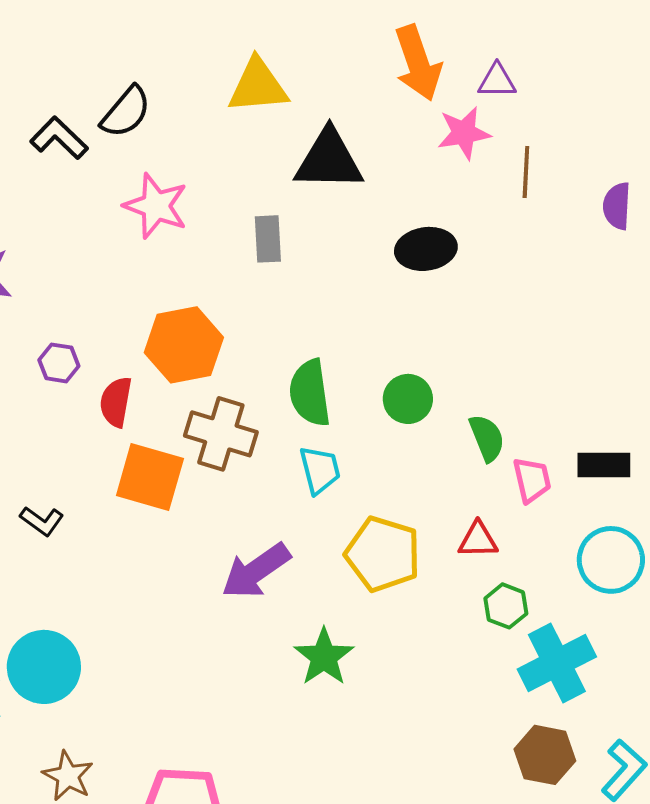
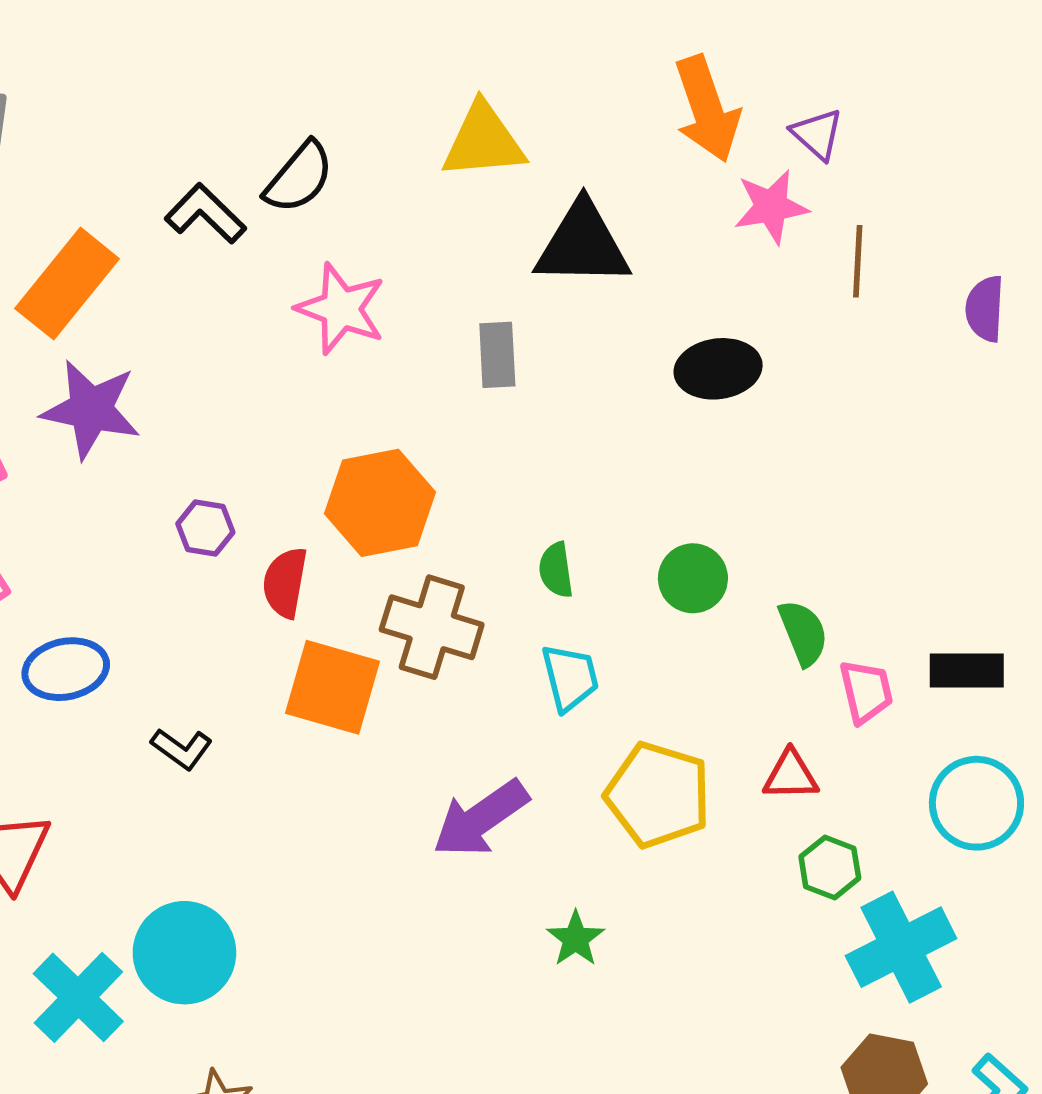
purple triangle: (497, 81) -> (817, 134), turned 42
green semicircle: (310, 393) -> (556, 570), size x0.6
green star: (324, 657) -> (576, 939), size x0.7

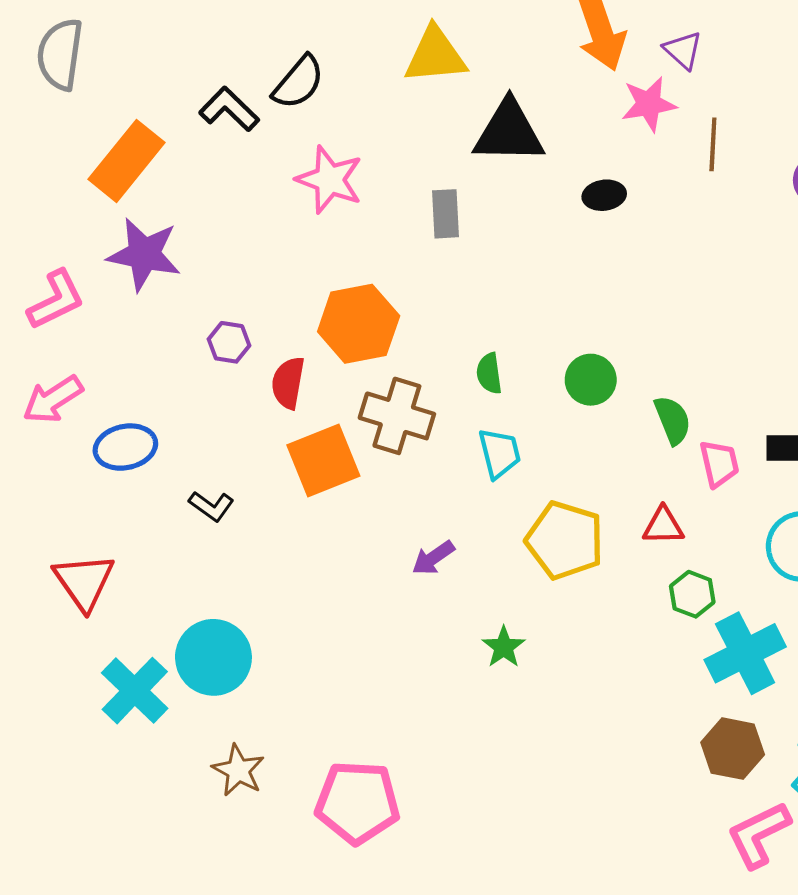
black ellipse: (718, 369) -> (604, 195), moved, size x0.7
orange square: (333, 687) -> (323, 460), turned -38
purple arrow: (481, 819) -> (433, 558), size x0.6

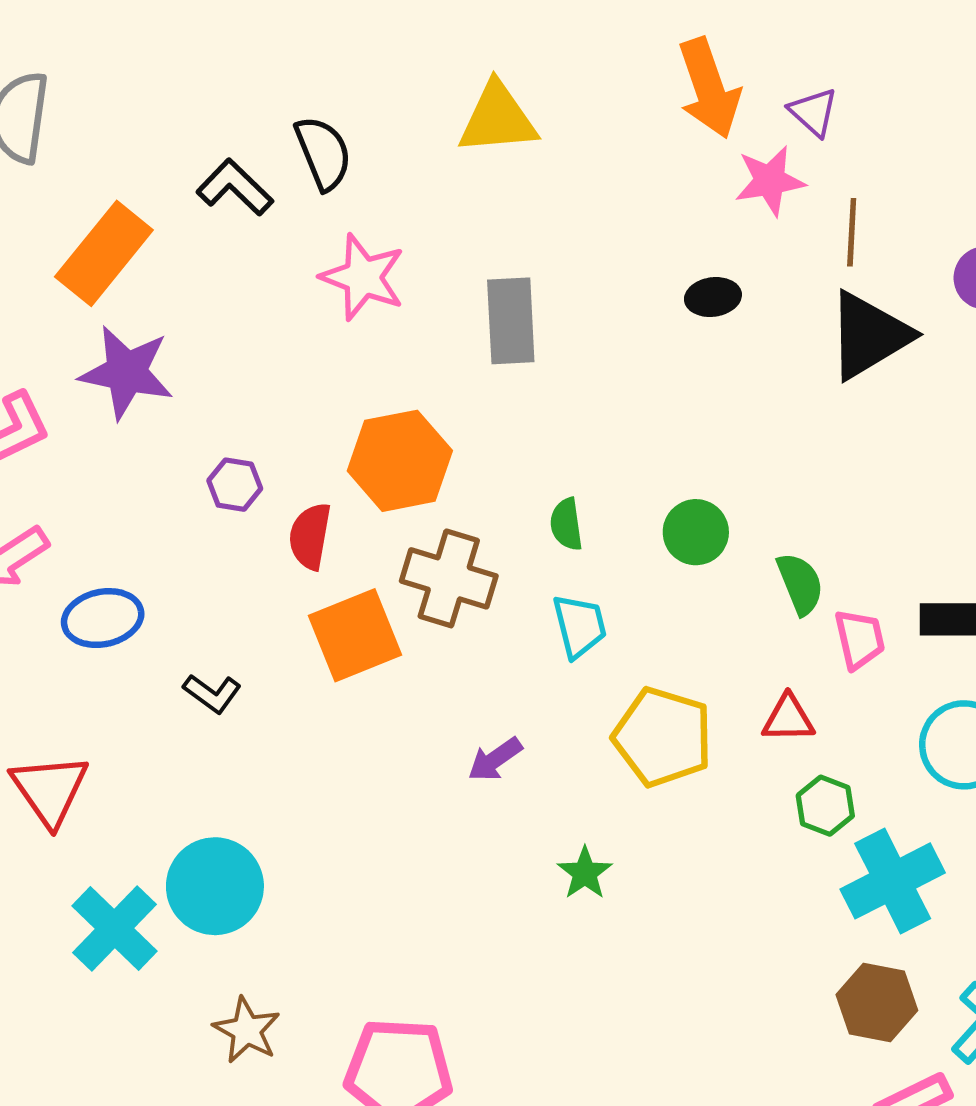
black semicircle: (298, 82) -> (323, 153), turned -62
black triangle: (509, 132) -> (869, 335), moved, turned -32
gray rectangle: (446, 214) -> (511, 321), size x1.4

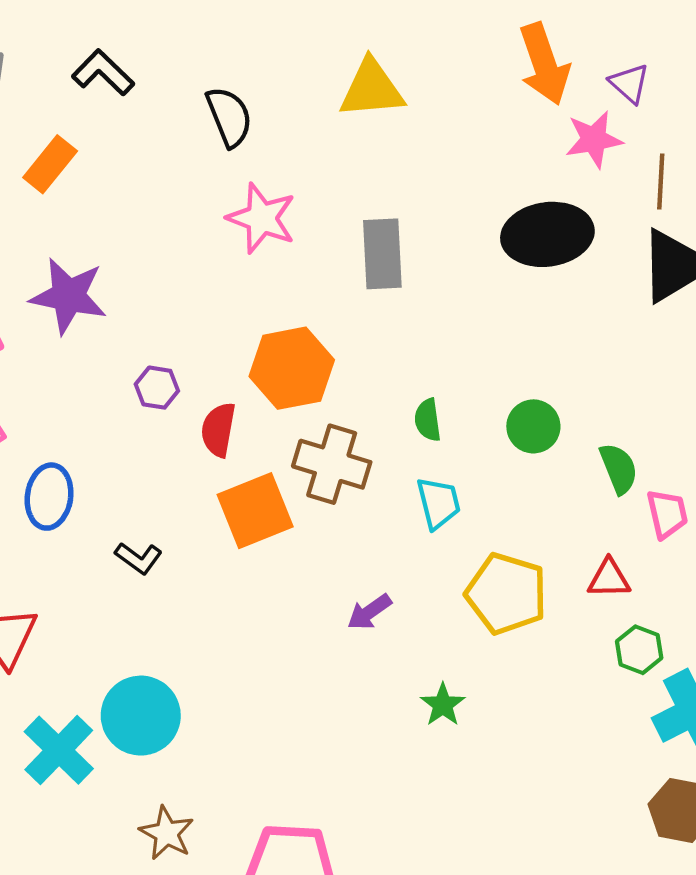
black L-shape: (235, 187) -> (103, 73), moved
orange rectangle: (104, 253) -> (50, 164), moved, size x0.7
black ellipse: (713, 297) -> (547, 234), size x2.0
blue ellipse: (103, 618) -> (49, 497), turned -70

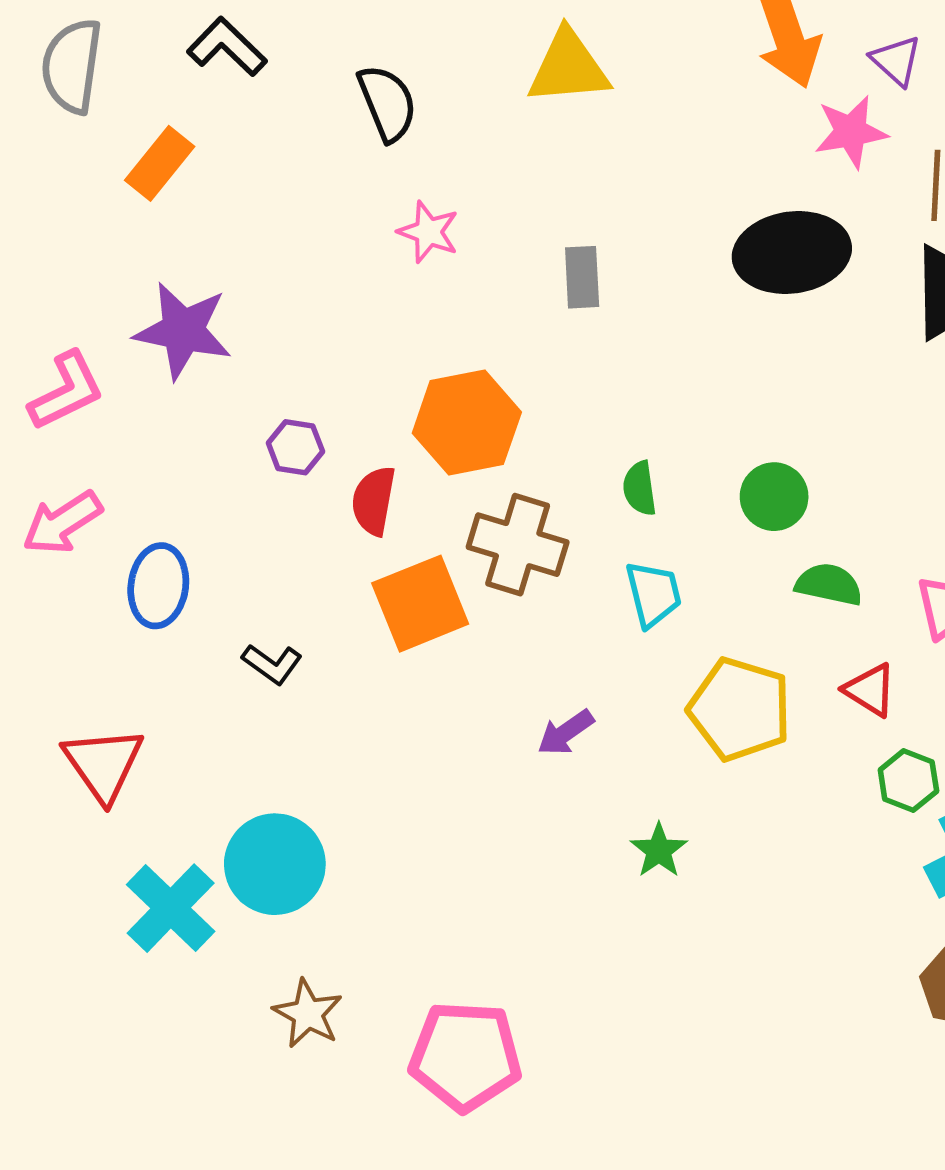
pink star: (262, 218) -> (428, 232), size x0.7
gray rectangle: (382, 254) -> (582, 277), size x0.7
green semicircle: (619, 469) -> (829, 584), moved, turned -56
red triangle: (609, 579) -> (870, 690), turned 33

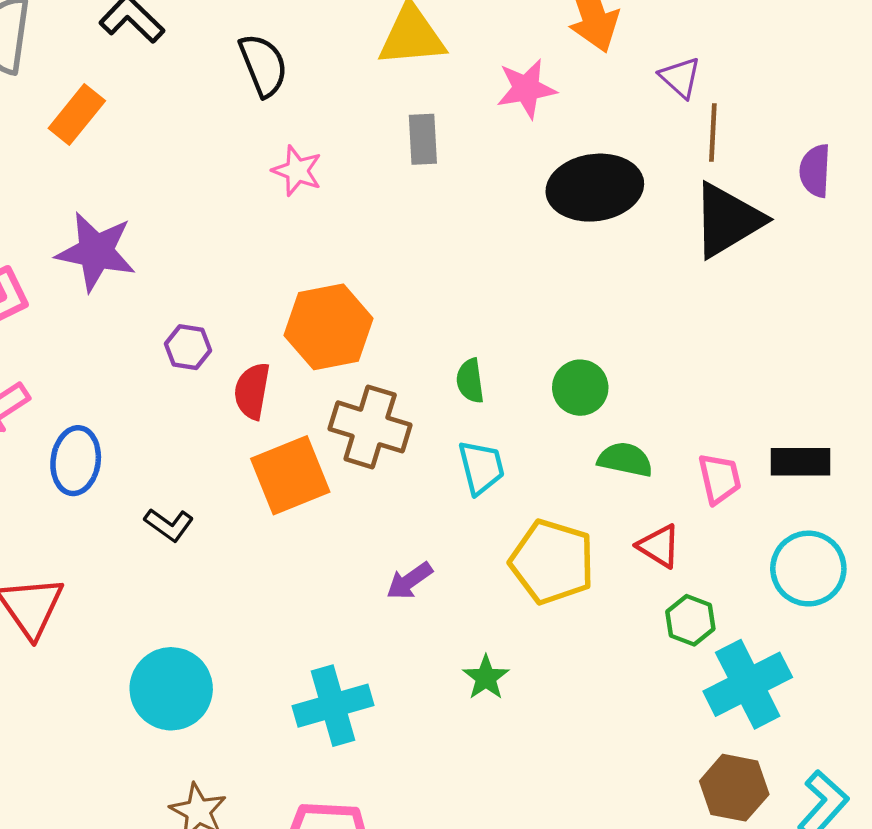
purple triangle: (896, 61) -> (680, 77), moved
pink star: (851, 132) -> (526, 89), moved
gray rectangle: (582, 277) -> (423, 139), moved
cyan cross: (171, 908) -> (333, 706), moved, turned 30

